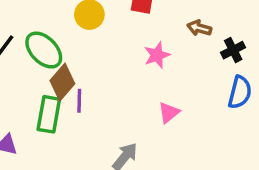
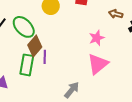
pink star: (157, 55) -> (97, 38), moved
pink triangle: (169, 113) -> (98, 64), size x1.6

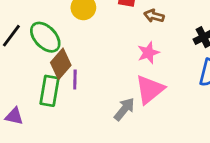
brown arrow: (116, 14) -> (154, 16), moved
gray arrow: (72, 90) -> (124, 109), moved

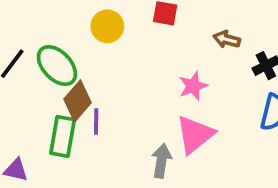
brown arrow: (154, 16) -> (227, 39), moved
gray arrow: (124, 109) -> (161, 161), turned -30

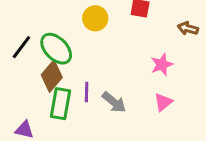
brown diamond: (77, 101) -> (52, 76), moved
pink triangle: (195, 135) -> (163, 102), size x0.6
gray arrow: (161, 161) -> (114, 102), moved, turned 120

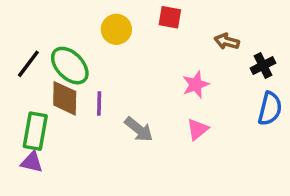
brown diamond: (52, 76) -> (65, 98), turned -40
purple line: (87, 92) -> (99, 103), moved
green rectangle: (61, 104) -> (35, 131), moved

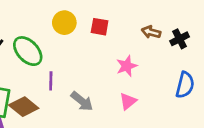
red square: (170, 17) -> (100, 27), moved
black cross: (263, 66) -> (180, 39), moved
brown diamond: (65, 98) -> (24, 107), moved, turned -52

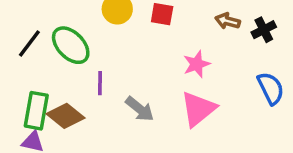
blue semicircle: (185, 85) -> (271, 88), turned -40
pink triangle: (128, 101) -> (198, 109), size x1.6

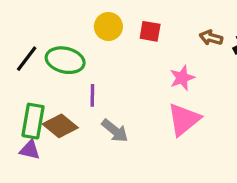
green ellipse: (71, 45) -> (65, 60), turned -33
gray arrow: (140, 109) -> (115, 131), moved

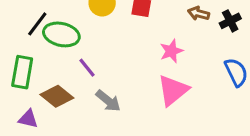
black line: (27, 59) -> (37, 24), moved
purple line: (92, 95) -> (87, 68), turned -40
green rectangle: (33, 121) -> (22, 72), moved

